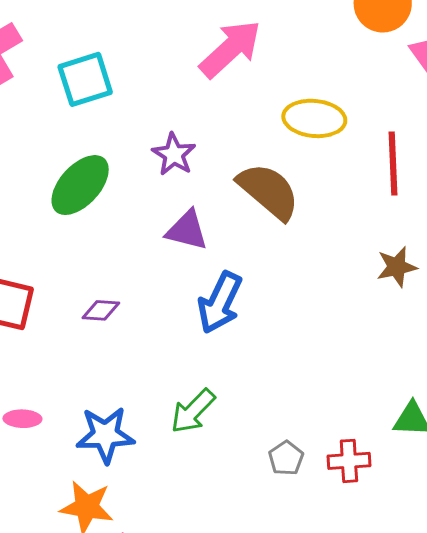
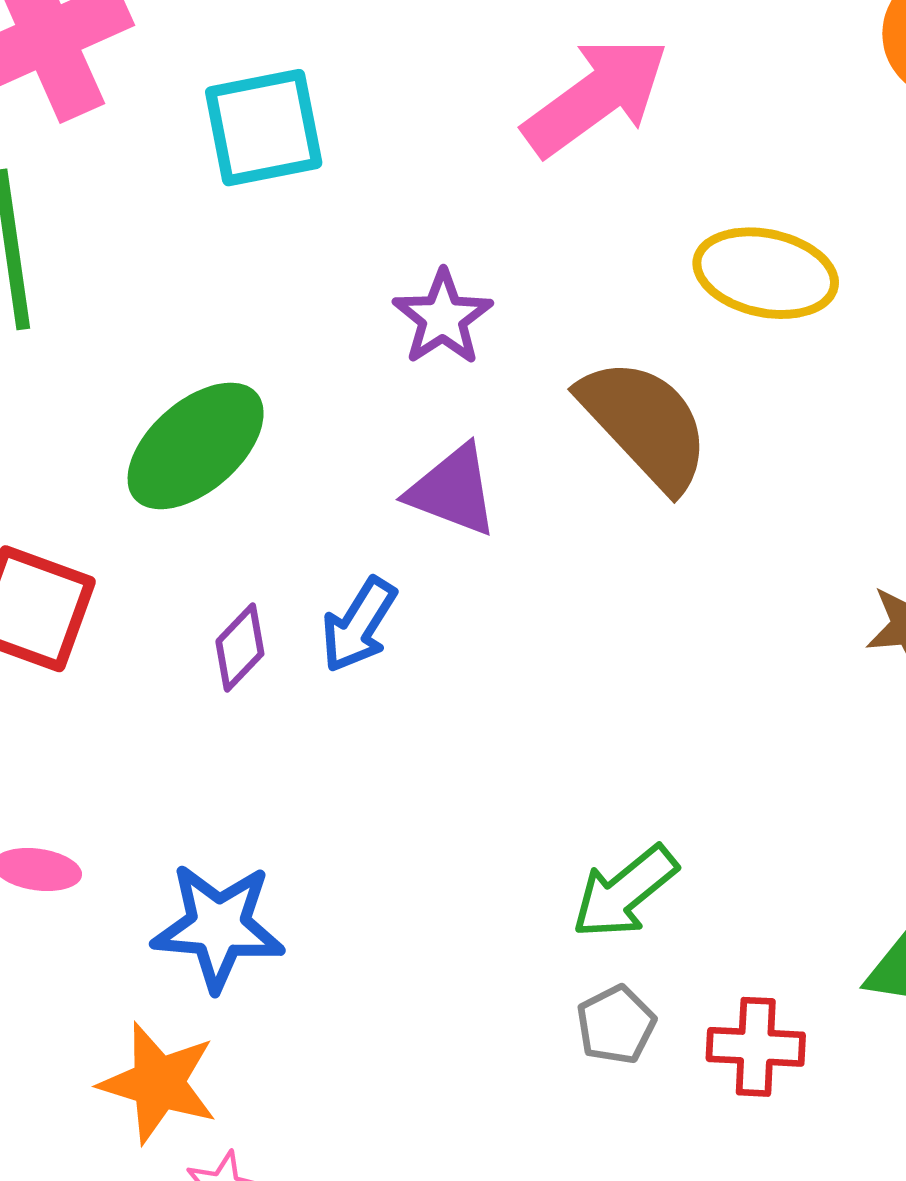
green ellipse: (80, 185) -> (196, 446), moved
blue arrow: (220, 303) -> (359, 625), moved, size x0.7
purple diamond: (101, 310) -> (240, 647), turned -57
green arrow: (193, 411) -> (625, 892), moved

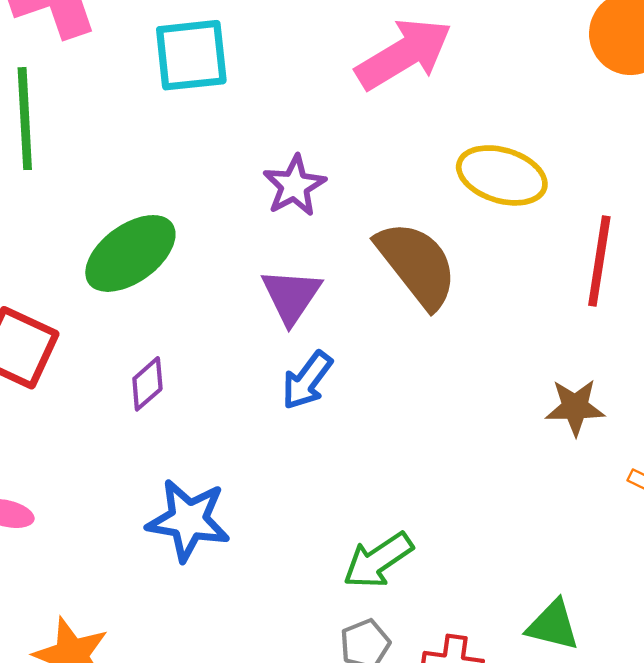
purple triangle: (453, 491) -> (291, 296), turned 38
blue arrow: (359, 625) -> (307, 380), moved
blue star: (218, 927) -> (188, 520), moved

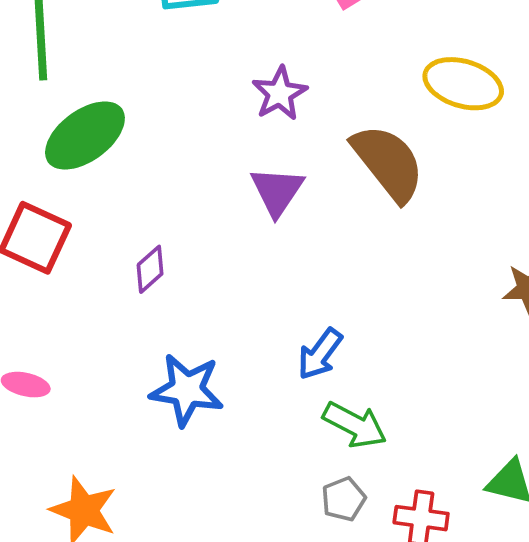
green ellipse: (130, 253) -> (85, 136), moved
blue arrow: (307, 380) -> (320, 354), moved
green arrow: (378, 560) -> (355, 425), turned -118

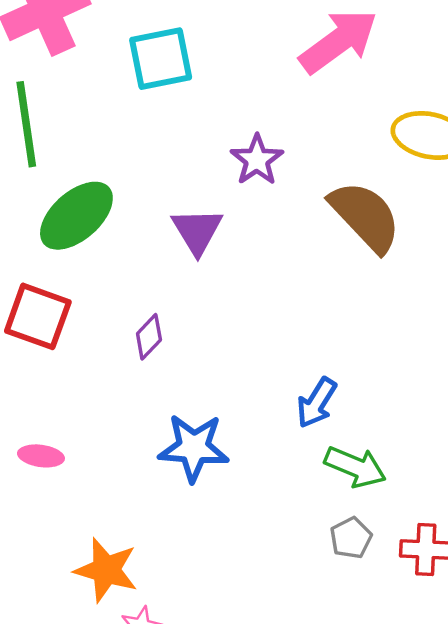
purple triangle: (277, 191) -> (197, 231), moved

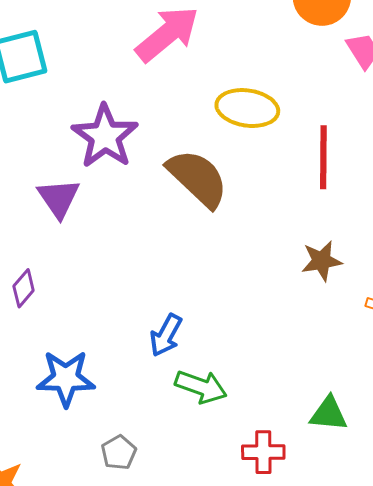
purple star: (257, 160) -> (105, 136), size x1.5
gray pentagon: (351, 538) -> (119, 452), moved

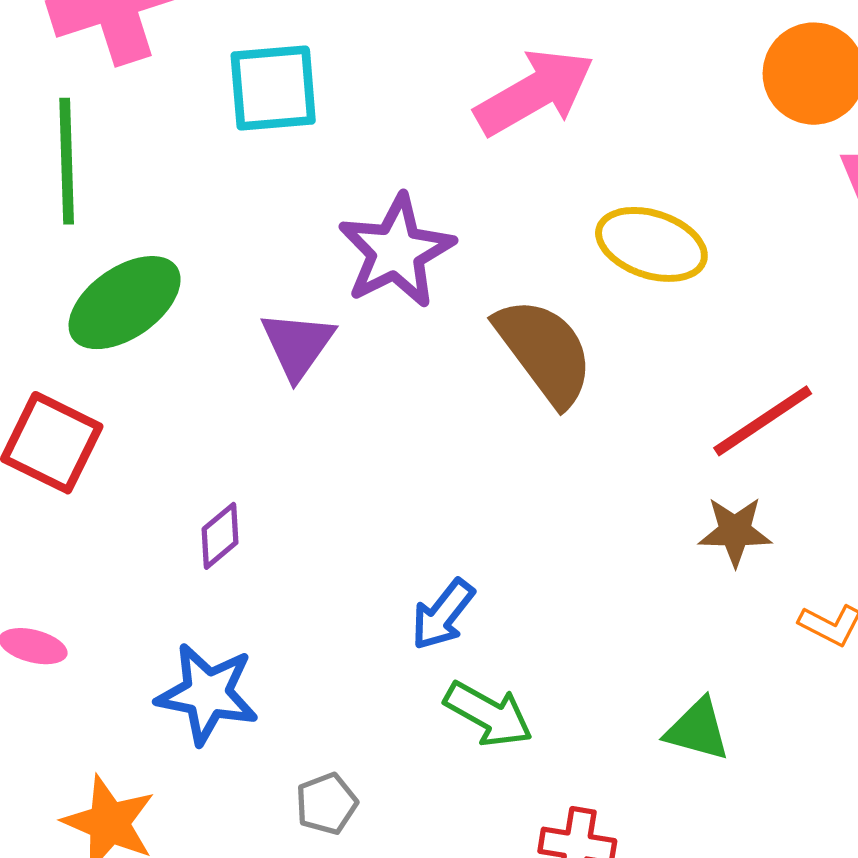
red line: (323, 157) -> (763, 421), moved, turned 46
purple diamond: (24, 288) -> (220, 536), moved
blue star: (66, 378) -> (207, 694), moved
green triangle: (329, 414) -> (697, 730), moved

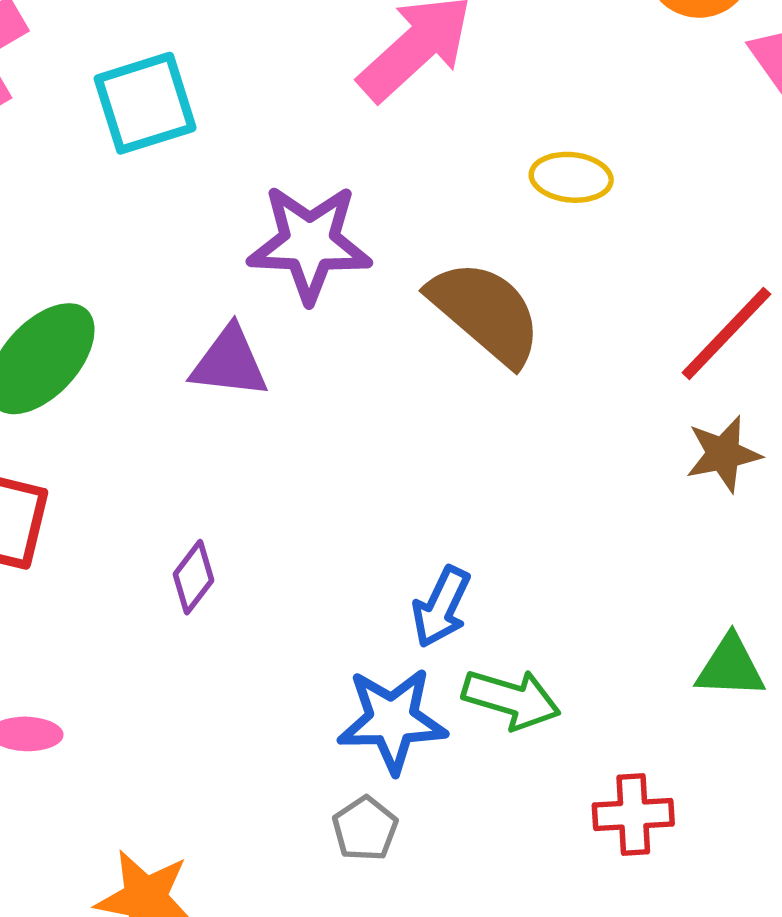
yellow ellipse: (651, 244) -> (571, 177), size x0.7
purple star: (396, 251) -> (310, 243), turned -30
purple triangle: (298, 345) -> (229, 362), turned -46
blue star: (207, 694) -> (392, 720), moved

